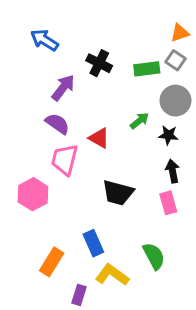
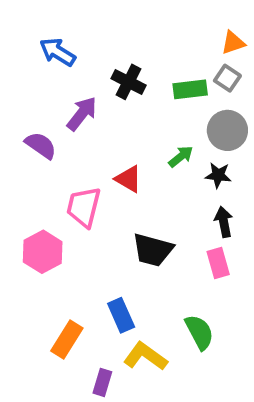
purple semicircle: (57, 124) -> (41, 145), moved

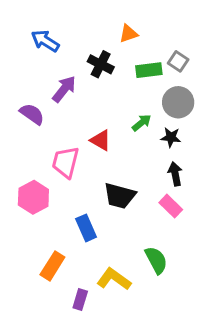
orange triangle: (233, 43) -> (128, 34), moved
pink rectangle: (218, 263) -> (171, 206), turned -30
blue rectangle: (121, 315) -> (86, 228), moved

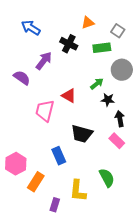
gray square: (178, 61) -> (118, 31), moved
black star: (171, 137) -> (108, 100), moved
pink hexagon: (33, 197) -> (16, 164), moved
yellow L-shape: (114, 279) -> (78, 191), turned -120

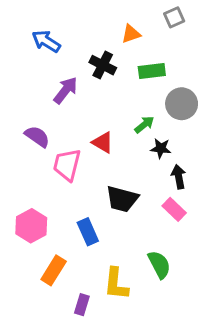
gray square: (118, 31) -> (174, 17), moved, turned 32
purple semicircle: (22, 78) -> (37, 136), moved
pink hexagon: (16, 164) -> (31, 226), moved

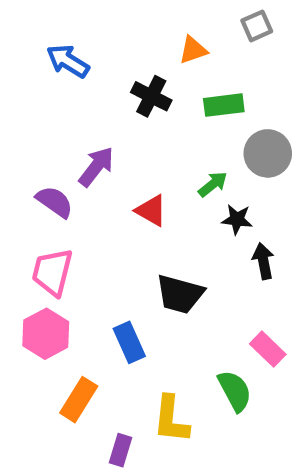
purple arrow: (65, 90) -> (96, 167), moved
pink trapezoid: (67, 165) -> (52, 272), moved
pink rectangle: (174, 209) -> (268, 349), moved

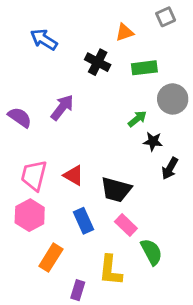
purple semicircle: (55, 202) -> (20, 117), moved
red triangle: (151, 211) -> (74, 175), moved
black arrow: (263, 261) -> (170, 168), turned -140
pink rectangle: (268, 349) -> (126, 225), moved

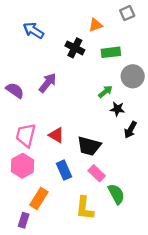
purple rectangle: (78, 290) -> (24, 220), moved

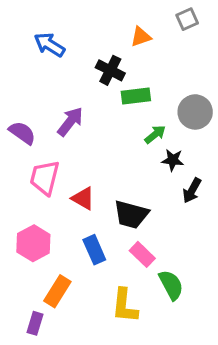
green rectangle: (111, 52) -> (136, 96), moved
pink trapezoid: (26, 135) -> (45, 178), moved

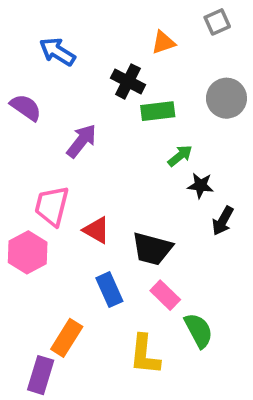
gray circle: (195, 112) -> (226, 98), moved
purple semicircle: (22, 133) -> (26, 107), moved
pink hexagon: (33, 243) -> (28, 252), moved
purple rectangle: (35, 323) -> (41, 375), size x1.4

